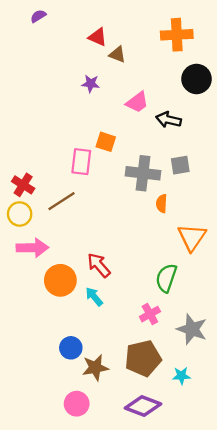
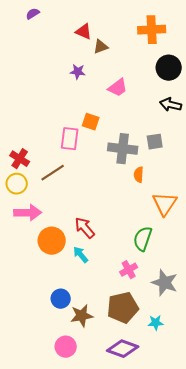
brown triangle: (117, 55) -> (101, 47), turned -42
black arrow: (169, 120) -> (171, 105), moved

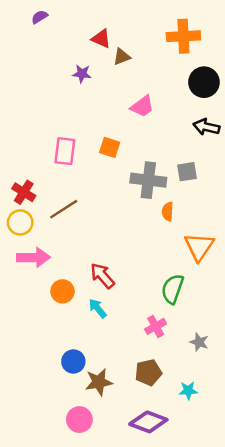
purple star: (78, 72) -> (82, 74), moved
pink rectangle: (70, 139) -> (65, 151), moved
orange circle: (52, 241) -> (62, 291), size x0.7
gray star: (165, 283) -> (199, 342), size x0.6
brown pentagon: (123, 308) -> (148, 372), size x0.7

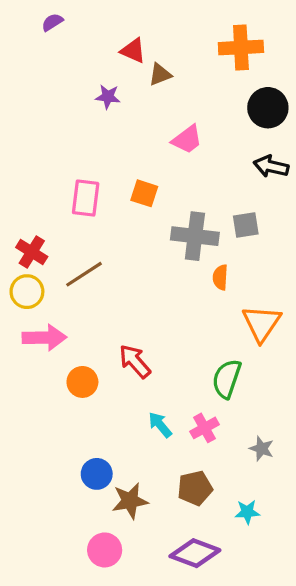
cyan arrow: (98, 308) -> (160, 425), moved

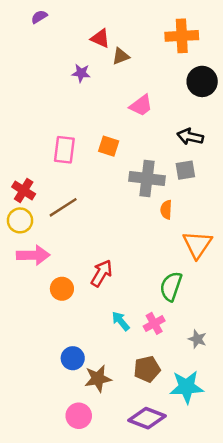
black arrow: (271, 166) -> (190, 137), moved
red arrow: (135, 361) -> (101, 273), turned 72
cyan star: (247, 512) -> (187, 387), size x1.8

